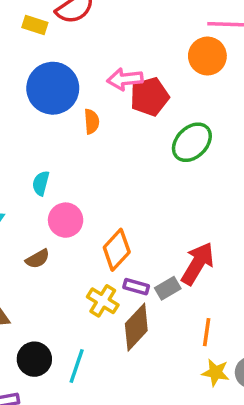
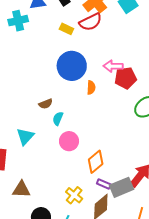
brown semicircle: (38, 259) -> (46, 104), moved
gray rectangle: (168, 288) -> (122, 187), size x1.6
yellow cross: (103, 301) -> (74, 195), moved

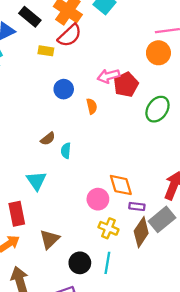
blue circle: (72, 66) -> (64, 89), size x0.6
pink circle: (69, 141) -> (98, 199), moved
orange diamond: (96, 162) -> (121, 185), turned -50
gray rectangle: (122, 187) -> (162, 219), moved
brown triangle: (21, 189) -> (50, 239), turned -30

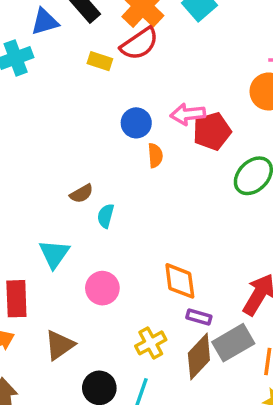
blue circle: (64, 89) -> (136, 123), moved
pink circle: (98, 199) -> (102, 288), moved
yellow cross: (108, 228) -> (151, 343), turned 30

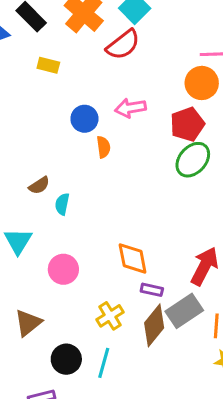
red semicircle: (139, 44) -> (123, 45), moved
red pentagon: (212, 131) -> (187, 124), moved

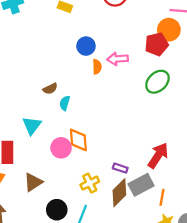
pink arrow: (130, 108) -> (118, 59), moved
red pentagon: (187, 124) -> (157, 44), moved
orange diamond: (133, 258) -> (78, 140), moved

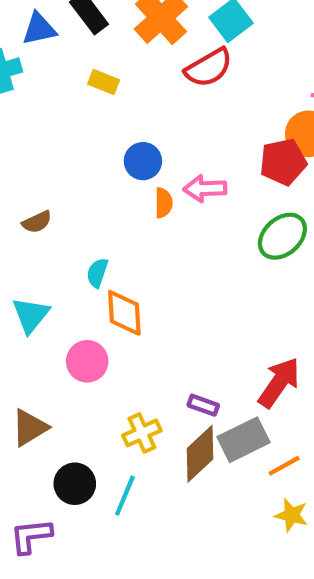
brown semicircle: (50, 89) -> (37, 222), moved
orange diamond: (78, 140) -> (124, 313), moved
orange line: (162, 197) -> (284, 466), turned 49

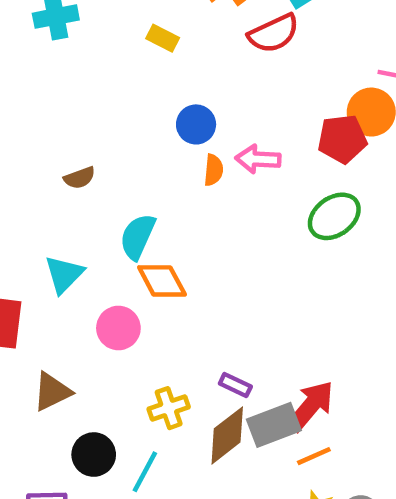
cyan semicircle: (97, 273) -> (138, 237), size x1.5
orange diamond: (124, 313) -> (162, 281), turned -30
red arrow: (279, 383) -> (311, 406), moved

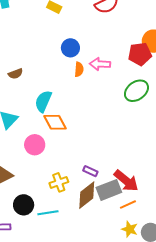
red arrow: (311, 406) -> (126, 181), turned 90
cyan line: (145, 472) -> (48, 213), turned 54

